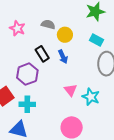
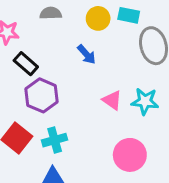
yellow circle: (65, 35) -> (98, 18), moved
black rectangle: (42, 54) -> (26, 64), moved

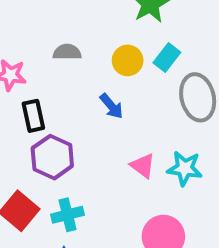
cyan rectangle: (129, 15) -> (167, 58), turned -65
black rectangle: (26, 64) -> (33, 116), turned 35

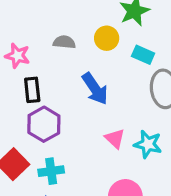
cyan rectangle: (167, 58) -> (143, 55), turned 70
yellow circle: (128, 60) -> (107, 38), moved
blue arrow: (111, 106) -> (95, 89), size x1.5

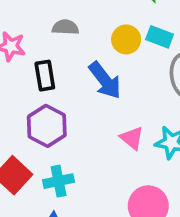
yellow circle: (107, 38) -> (126, 39), moved
black rectangle: (32, 90) -> (45, 76), moved

